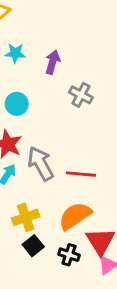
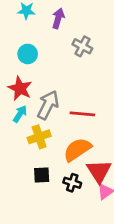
gray arrow: (41, 164) -> (48, 105), turned 56
yellow cross: (26, 217) -> (39, 137), moved
black square: (33, 246) -> (42, 175), turned 36

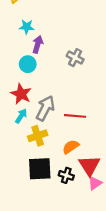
purple arrow: (58, 18) -> (38, 44), moved
orange semicircle: (77, 150) -> (71, 147), size x0.7
black square: (42, 175) -> (40, 169), size x1.6

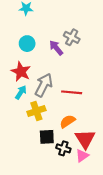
purple arrow: (38, 44) -> (56, 48), moved, turned -56
black square: (40, 169) -> (47, 137), moved, size x0.7
pink triangle: (95, 183) -> (82, 156), moved

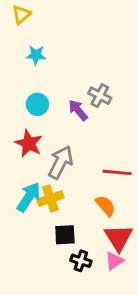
cyan arrow: (21, 92) -> (29, 197), moved, size x1.5
red line: (72, 92) -> (117, 172), moved
orange semicircle: (68, 121) -> (106, 206), moved, turned 84
black cross: (63, 148) -> (81, 261), moved

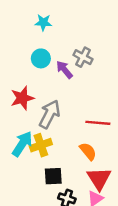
cyan star: (36, 55) -> (43, 22), moved
cyan circle: (37, 104) -> (41, 58), moved
red star: (29, 143) -> (22, 98), turned 30

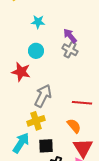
purple arrow: (64, 70) -> (70, 36), moved
red star: (22, 98) -> (21, 72), moved, turned 30
cyan arrow: (22, 144) -> (21, 143), moved

